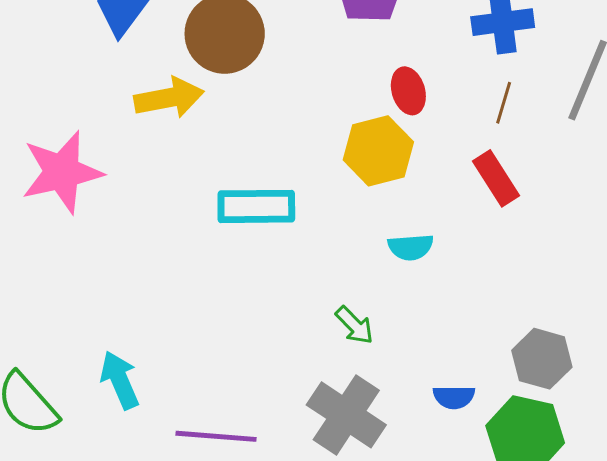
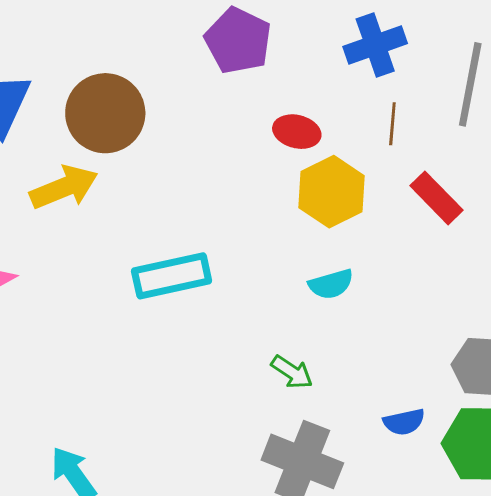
red ellipse: (408, 91) -> (297, 132), turned -48
yellow hexagon: (378, 151) -> (332, 192), moved
red rectangle: (496, 178) -> (437, 198), moved

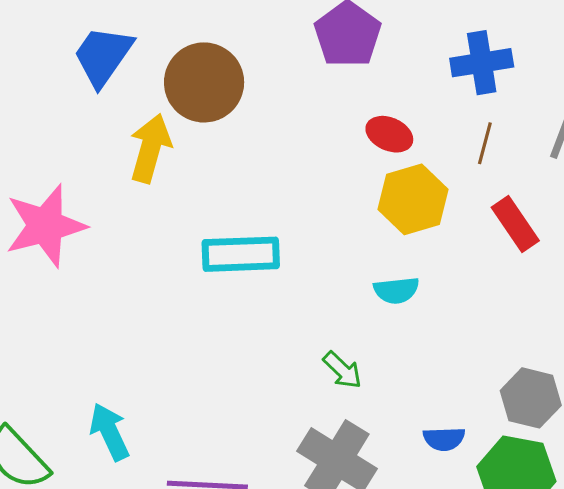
yellow arrow: (64, 187) -> (150, 148), turned -62

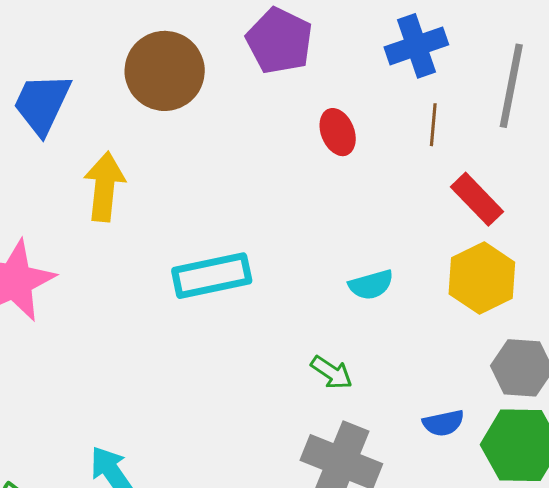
brown circle: (204, 82) -> (165, 71), moved
red ellipse: (389, 134) -> (338, 132), turned 54
yellow hexagon: (413, 199) -> (482, 278), moved

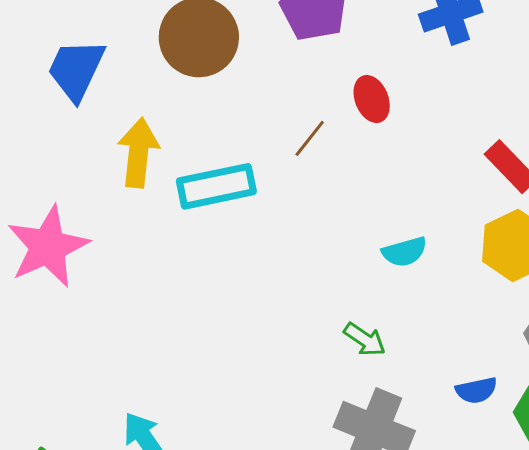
brown line: (433, 125) -> (310, 138), moved, turned 33
cyan rectangle: (212, 276) -> (216, 186), moved

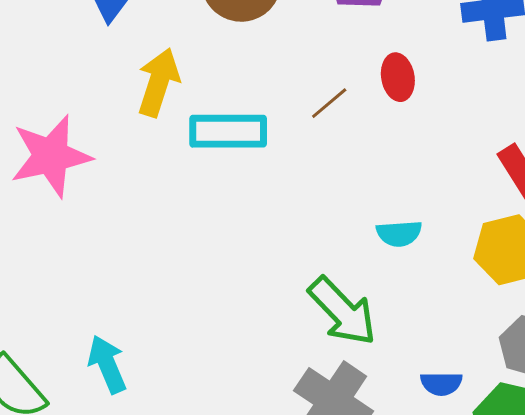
green arrow: (365, 339) -> (342, 311), size x1.8

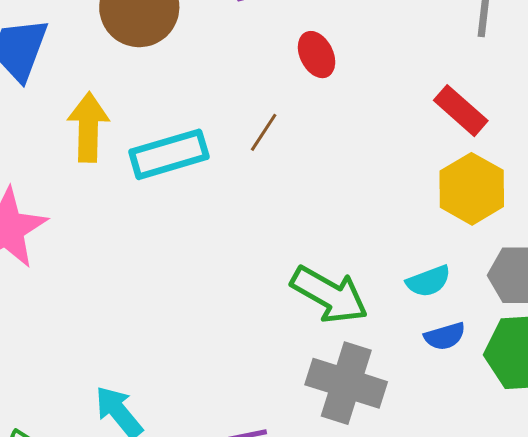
brown line: (329, 103) -> (264, 132), moved
cyan semicircle: (399, 233) -> (428, 281), moved

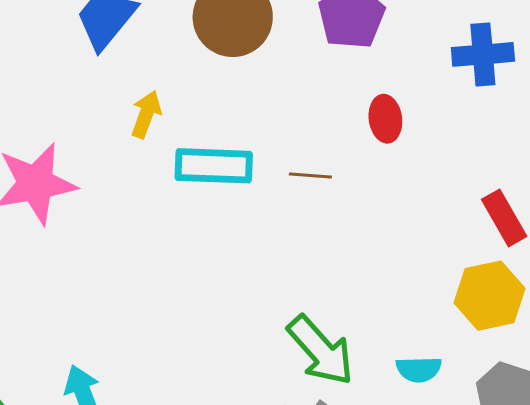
yellow arrow: (88, 127) -> (146, 114), size x0.7
brown line: (264, 132) -> (310, 175), turned 42

